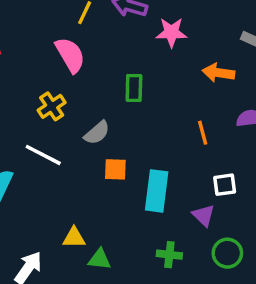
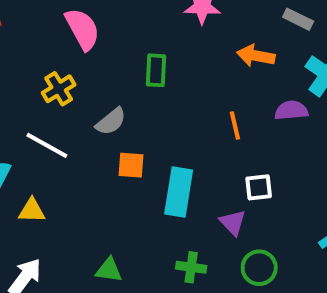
yellow triangle: (74, 238) -> (32, 211), moved

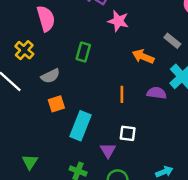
yellow cross: (59, 89) -> (24, 50), turned -30
orange square: (131, 165) -> (56, 104), turned -35
green triangle: (109, 270) -> (30, 162), turned 42

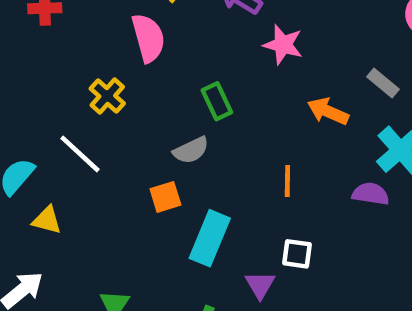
green rectangle: (83, 52) -> (217, 101), turned -42
gray semicircle: (50, 76) -> (191, 150), moved
purple semicircle: (157, 93) -> (371, 194), moved

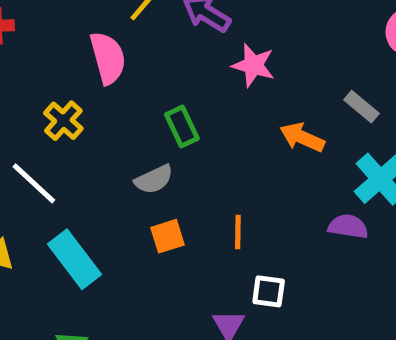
orange line: (287, 181) -> (238, 232), moved
orange square: (165, 197) -> (168, 236), moved
cyan rectangle: (210, 238) -> (75, 259), moved, turned -60

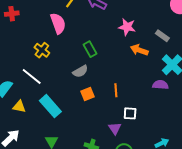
pink star: (253, 65) -> (127, 27), moved

